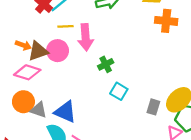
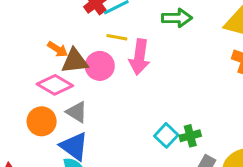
green cross: (106, 64) -> (190, 136), moved
gray triangle: (38, 110) -> (77, 112), moved
blue triangle: (65, 112) -> (74, 146), moved

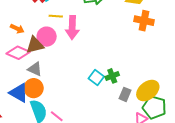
brown triangle: (75, 61) -> (35, 45), moved
orange circle: (42, 121) -> (34, 88), moved
blue triangle: (74, 146) -> (19, 93), moved

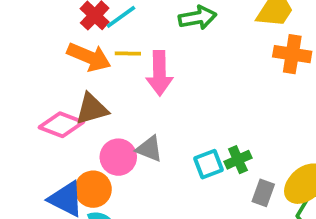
orange arrow: (17, 29) -> (89, 57), moved, size x1.6
pink circle: (47, 37) -> (118, 157), moved
gray triangle: (35, 69) -> (149, 149), moved
cyan square: (96, 78) -> (208, 164), turned 35

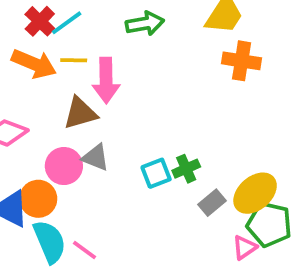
brown triangle: (92, 109) -> (80, 113), moved
gray rectangle: (263, 193) -> (212, 203), turned 30

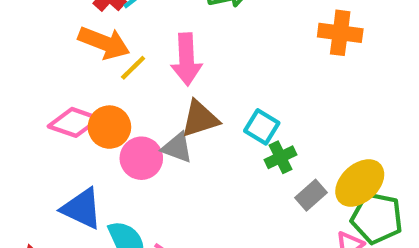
yellow line: (74, 60) -> (133, 68), moved, turned -44
brown triangle: (80, 113) -> (200, 119), moved
cyan square: (156, 173) -> (262, 127), moved, turned -36
orange circle: (38, 199) -> (109, 127), moved

